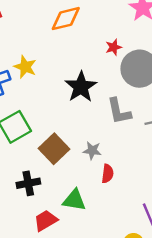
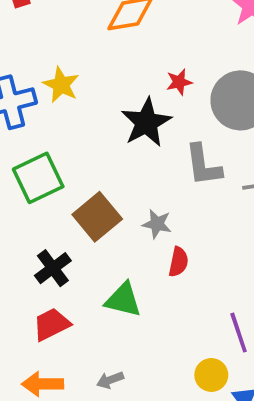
red star: (114, 47) -> (179, 82), moved
black cross: (28, 183) -> (53, 268), turned -30
red trapezoid: (46, 221) -> (51, 324), moved

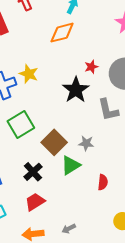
red semicircle: (178, 262) -> (103, 182), moved
green triangle: (123, 300) -> (71, 165), moved, turned -40

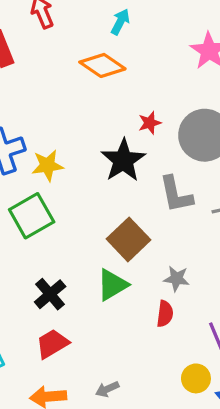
orange diamond: (62, 33) -> (102, 65), turned 48
yellow star: (29, 74) -> (47, 165), moved, turned -30
brown square: (54, 142) -> (129, 239), moved
gray star: (86, 143) -> (177, 279), moved

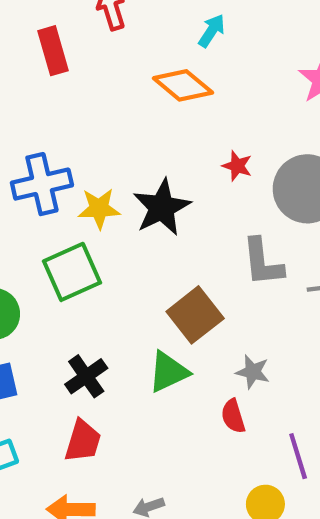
red star: (150, 123) -> (237, 166), turned 30
black star: (123, 160) -> (162, 207), moved
red semicircle: (165, 314) -> (233, 416), turned 150
red trapezoid: (52, 344) -> (83, 441), turned 132

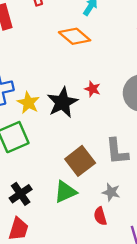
red star: (237, 166) -> (93, 89), moved
yellow star: (99, 209) -> (28, 103), turned 30
gray L-shape: (263, 262) -> (117, 151), moved

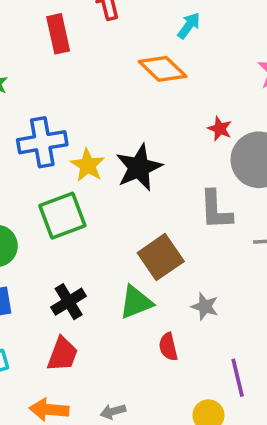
red star: (93, 89) -> (220, 129), moved
gray L-shape: (117, 151) -> (216, 210), moved
red semicircle: (100, 216) -> (168, 347), moved

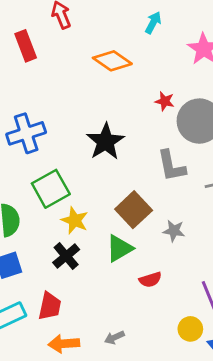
cyan arrow: (189, 26) -> (153, 23), moved
yellow star: (88, 165) -> (75, 220), moved
gray star: (205, 306) -> (174, 231), moved
red semicircle: (168, 347) -> (150, 280), turned -85
red trapezoid: (63, 354) -> (50, 306), moved

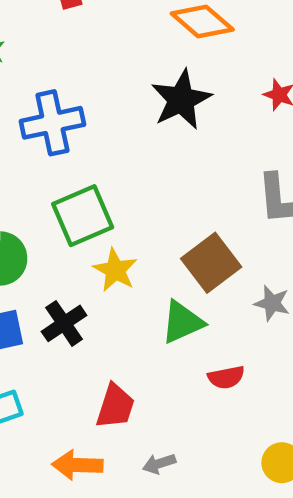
black star: (105, 142) -> (181, 100), moved
black cross: (66, 256) -> (64, 323), moved
red trapezoid: (50, 306) -> (115, 406), moved

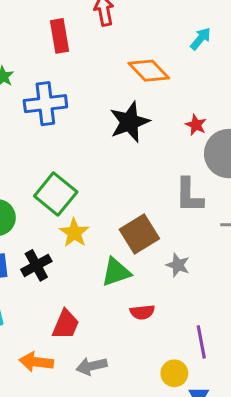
blue cross: (52, 123) -> (45, 104), moved
green square: (83, 216) -> (56, 194), turned -33
gray arrow: (159, 464) -> (92, 366), size x1.4

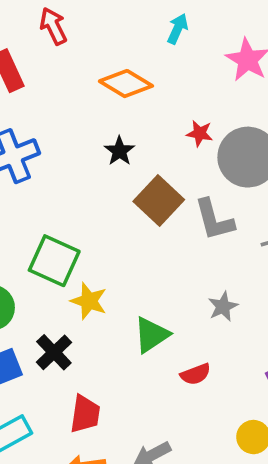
black star: (130, 122) -> (119, 151), size x0.6
brown square: (139, 234) -> (159, 200), moved
gray star: (178, 265) -> (223, 307), turned -30
red trapezoid: (66, 325) -> (85, 414), moved

